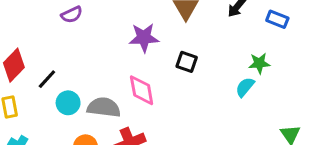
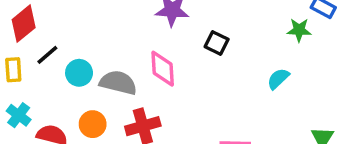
green star: (259, 63) -> (299, 30), moved
black line: (47, 79) -> (47, 55), moved

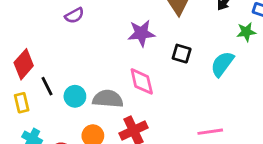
black line: (47, 55) -> (47, 86), turned -66
cyan semicircle: (278, 79) -> (222, 64), moved, size x1.4

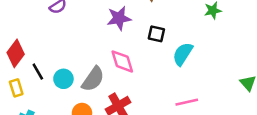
cyan semicircle: (222, 64) -> (183, 54), moved
gray semicircle: (108, 99) -> (93, 79), turned 124

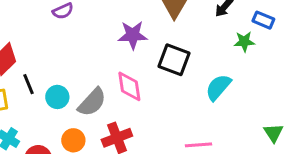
black square: (156, 34) -> (174, 60), size x1.5
cyan semicircle: (183, 54) -> (218, 87), moved

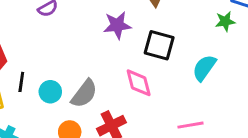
black line: (28, 84) -> (21, 82), turned 36
pink diamond: (129, 86) -> (139, 83), moved

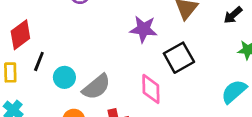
black square: (159, 45) -> (179, 58), turned 32
cyan semicircle: (204, 68) -> (234, 92), moved

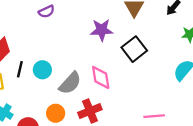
cyan circle: (64, 77) -> (42, 70), moved
pink diamond: (151, 89) -> (101, 77), moved

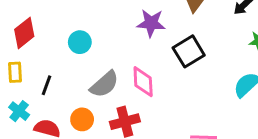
black line: (20, 69) -> (46, 85), moved
cyan circle: (42, 70) -> (80, 42), moved

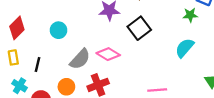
pink diamond: (143, 82) -> (108, 54), turned -50

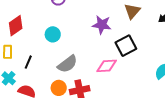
pink diamond: (108, 54) -> (107, 66), moved, turned -45
orange circle: (66, 87) -> (59, 88), moved

